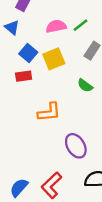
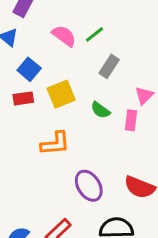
pink semicircle: (56, 26) -> (64, 36), turned 48
yellow square: (54, 59) -> (61, 94), moved

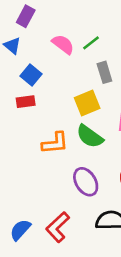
gray rectangle: (109, 66) -> (104, 72), turned -50
yellow square: (61, 94) -> (87, 103), moved
green semicircle: (100, 110) -> (90, 136), moved, size x1.5

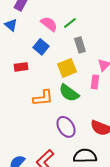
blue square: (31, 75) -> (41, 47), moved

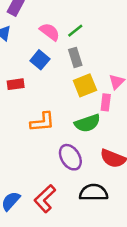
gray rectangle: (80, 45) -> (75, 57), moved
yellow square: (67, 68) -> (85, 85), moved
green semicircle: (69, 93) -> (87, 123), moved, turned -55

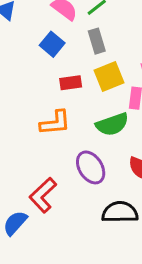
red rectangle: (16, 84) -> (71, 83), moved
red L-shape: (45, 199) -> (43, 195), moved

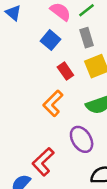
red rectangle: (71, 83) -> (65, 71), turned 63
orange L-shape: (55, 123) -> (53, 103), turned 140

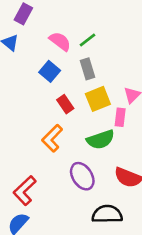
red L-shape: (43, 162) -> (25, 191), moved

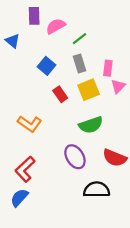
purple rectangle: (23, 14) -> (34, 16), moved, turned -30
pink semicircle: (60, 41) -> (56, 26), moved, turned -66
pink rectangle: (120, 117) -> (108, 68), moved
orange L-shape: (52, 138) -> (30, 124), moved, turned -100

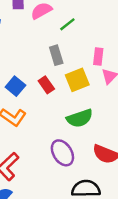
gray rectangle: (80, 64) -> (56, 55), moved
blue square: (47, 66) -> (15, 86), moved

